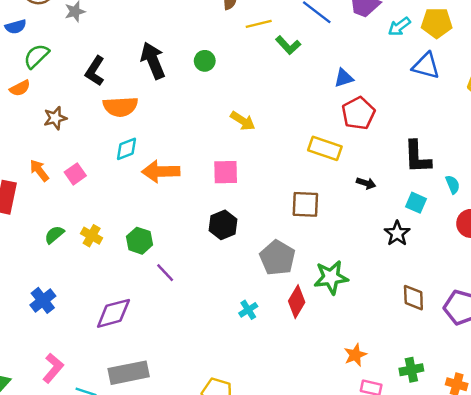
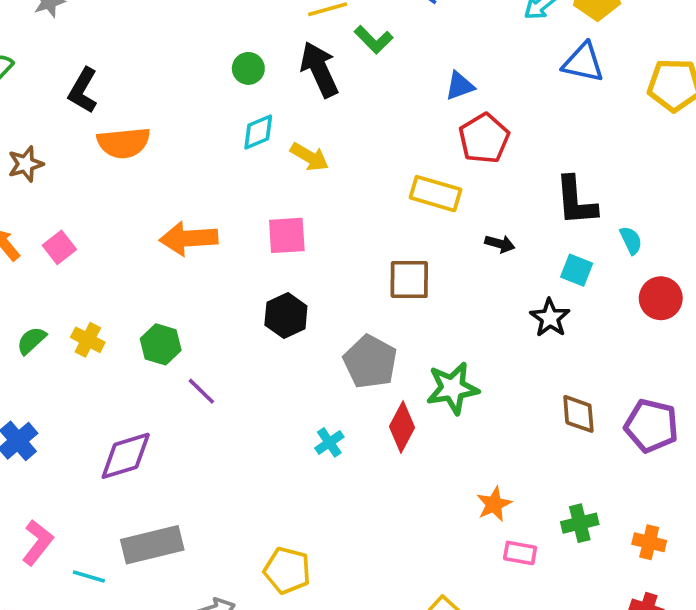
black arrow: (153, 61) -> (319, 69), moved
cyan diamond: (126, 149) -> (258, 132), moved

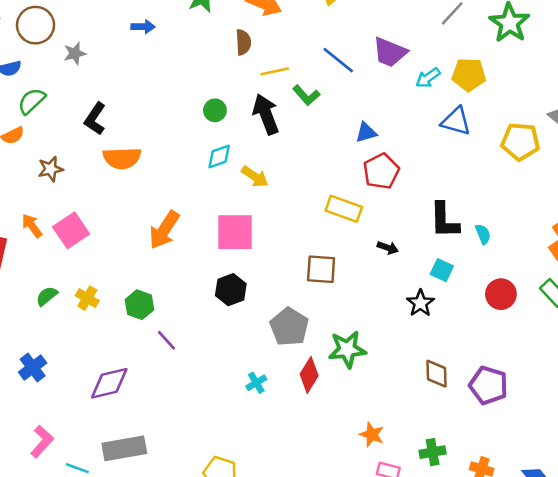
pink square: (287, 235) -> (235, 232), size x1.4
orange arrow: (189, 238) -> (164, 230), turned -57
cyan semicircle: (631, 240) -> (483, 234), moved
pink square: (59, 247) -> (71, 230), size x1.5
orange star: (494, 504) -> (372, 435), turned -30

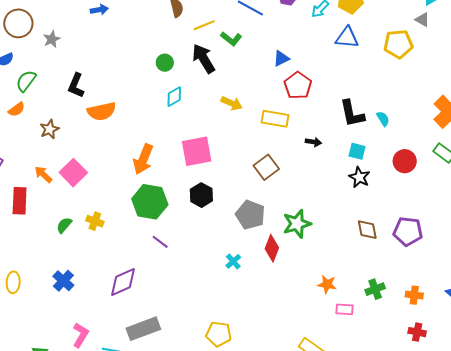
yellow arrow: (255, 177) -> (232, 103), moved
brown square: (321, 269) -> (266, 167), turned -30
black star: (420, 303) -> (359, 177), moved
green hexagon: (139, 305) -> (150, 202), moved, size x1.6

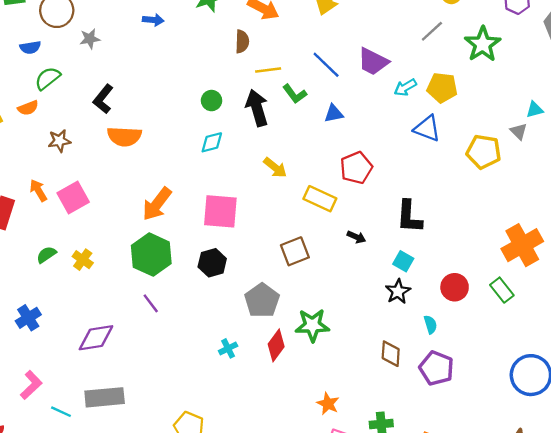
blue triangle: (281, 58) -> (334, 113), moved
cyan semicircle: (383, 119) -> (430, 324), moved

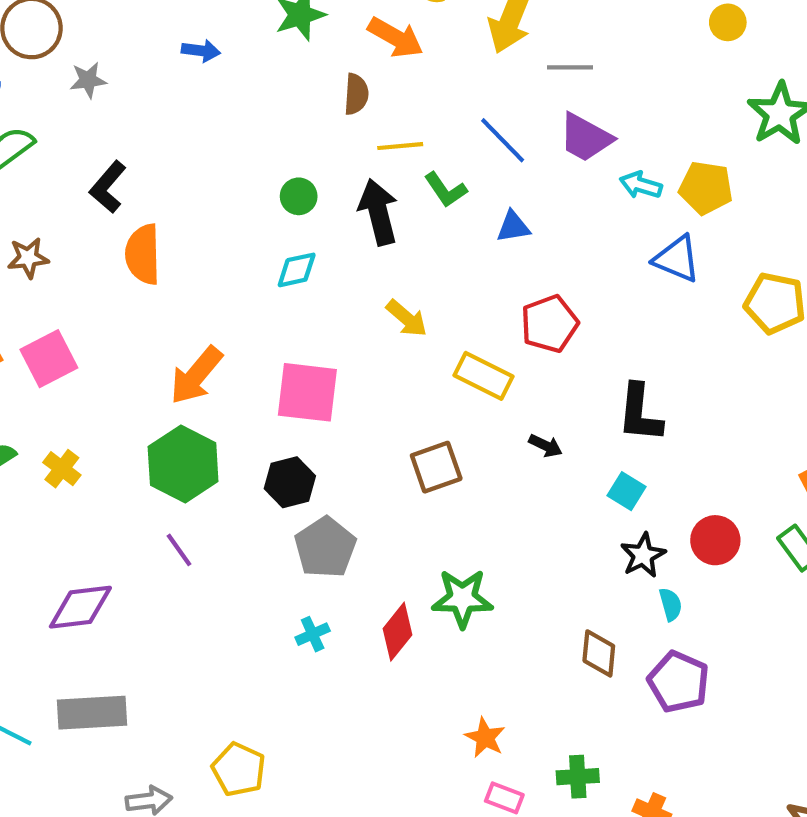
gray line: (432, 31) -> (570, 67), moved, turned 40
cyan arrow: (405, 87) -> (641, 185), turned 45
orange semicircle: (124, 136) -> (143, 254), turned 84
black star: (398, 291) -> (643, 555), moved
gray pentagon: (262, 301) -> (325, 547), moved

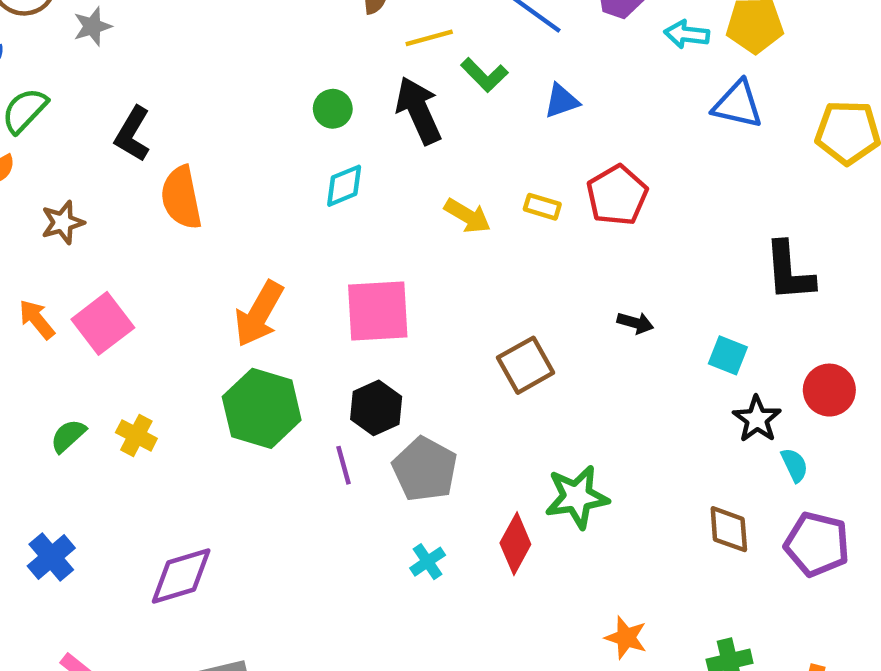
yellow rectangle: (483, 376) -> (542, 207), moved, size x0.6
black L-shape: (640, 413) -> (789, 271), moved
purple line: (179, 550) -> (343, 465), moved, turned 30

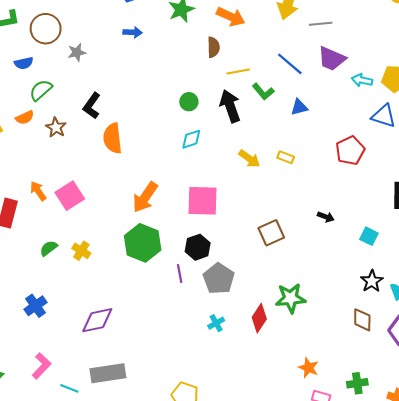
red pentagon: (617, 195) -> (350, 151), moved
brown star: (63, 222) -> (56, 127), moved, turned -30
black star: (757, 419) -> (372, 281), moved

